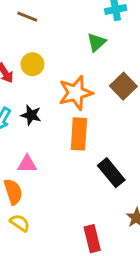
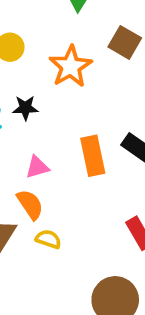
orange rectangle: (79, 134) -> (93, 156), moved

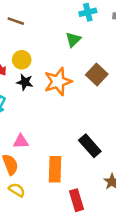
black star: (25, 108) -> (25, 82), moved
orange rectangle: (93, 156) -> (55, 169), moved

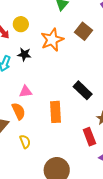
black star: (25, 82) -> (24, 54), moved
yellow semicircle: (17, 190) -> (25, 142), moved, turned 40
red rectangle: (77, 200) -> (89, 137), moved

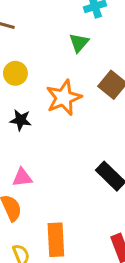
orange rectangle: (56, 112) -> (56, 240), moved

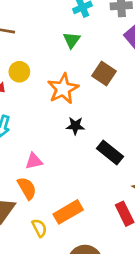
black star: (21, 120) -> (75, 126), moved
orange rectangle: (56, 240) -> (68, 212), turned 68

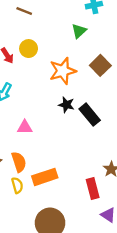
black rectangle: (110, 153) -> (90, 115), moved
orange semicircle: (27, 188) -> (19, 162), moved

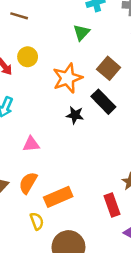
black rectangle: (90, 115) -> (103, 102), moved
orange semicircle: (19, 162) -> (28, 183), turned -126
yellow semicircle: (17, 185) -> (37, 221), moved

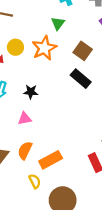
orange star: (67, 78) -> (44, 48), moved
black star: (75, 115) -> (31, 92), moved

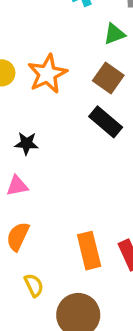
green triangle: (58, 23) -> (114, 34), moved, turned 32
orange rectangle: (51, 160) -> (89, 251), moved, turned -75

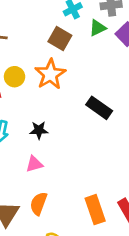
green triangle: (114, 34) -> (97, 28), moved
brown square: (108, 78) -> (60, 39), moved

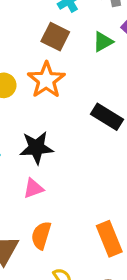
green triangle: (97, 28) -> (103, 42), moved
black star: (39, 130) -> (36, 148), size x1.5

